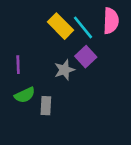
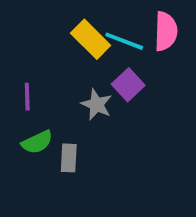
cyan line: (83, 27) -> (124, 41), turned -30
gray star: (64, 70) -> (96, 105), turned -30

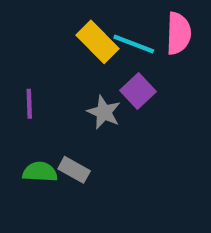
green semicircle: (37, 142) -> (40, 172), moved, turned -152
gray rectangle: (69, 158) -> (74, 170), turned -64

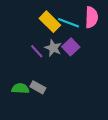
purple line: (29, 104) -> (37, 51), moved, turned -40
gray star: (104, 112) -> (53, 48), moved

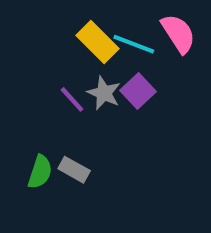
pink semicircle: (91, 17) -> (178, 33), turned -35
green semicircle: (20, 88) -> (40, 172), turned 105

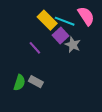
purple square: (138, 91) -> (60, 36), moved
gray star: (104, 93) -> (73, 45), moved

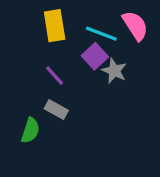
yellow rectangle: (47, 20) -> (55, 26), moved, turned 36
gray rectangle: (36, 82) -> (56, 109), moved

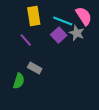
gray star: (114, 71) -> (77, 33), moved
purple line: (55, 76) -> (26, 40), moved

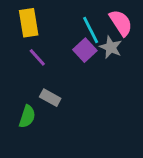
yellow rectangle: (34, 16) -> (29, 23), moved
cyan line: (63, 21) -> (91, 30), turned 42

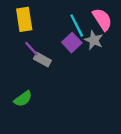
gray rectangle: (50, 98) -> (42, 60), moved
green semicircle: (27, 116) -> (23, 99), turned 36

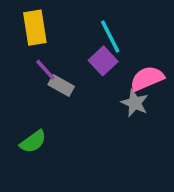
pink semicircle: (102, 19) -> (147, 78), moved, turned -80
gray star: (94, 40) -> (135, 103), moved

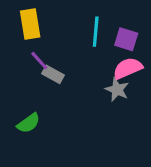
cyan line: (110, 36) -> (96, 32), turned 32
purple square: (103, 61) -> (126, 39), moved, turned -30

